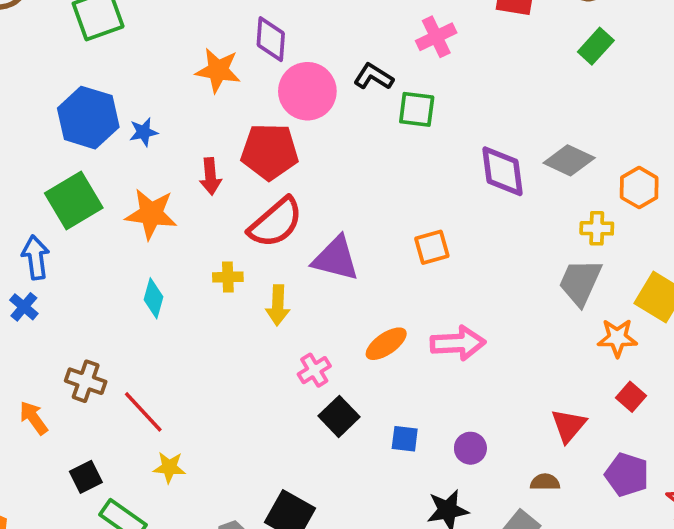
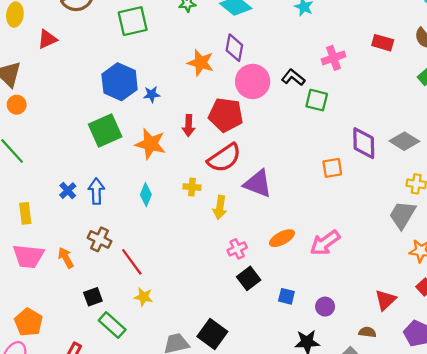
orange square: (432, 247) -> (332, 168), moved
blue arrow: (36, 257) -> (96, 191), moved
pink arrow: (458, 343) -> (325, 243), turned 140

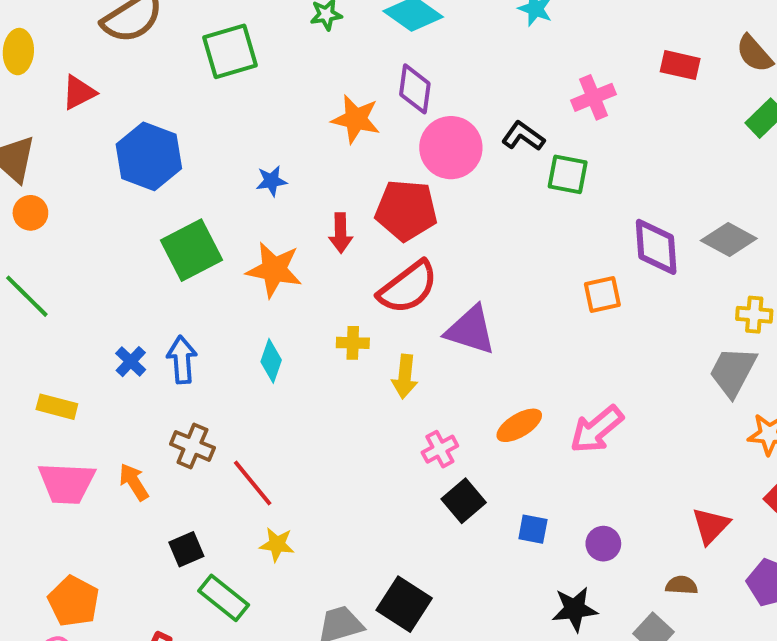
blue hexagon: (120, 82) -> (149, 156), moved
yellow rectangle: (25, 213) -> (57, 407), turned -65

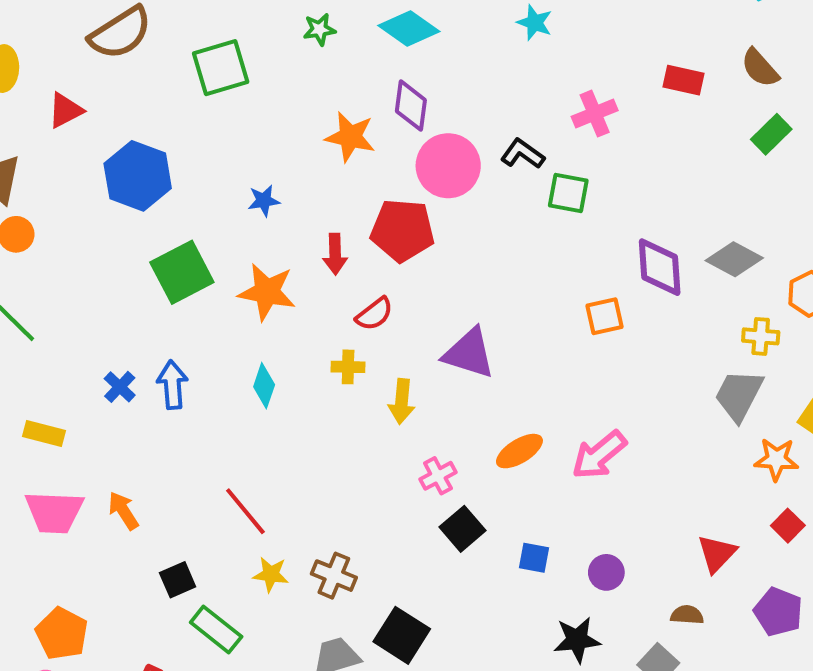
red semicircle: (408, 287) -> (374, 314), moved, size x0.6
brown cross: (192, 446) -> (334, 576), moved

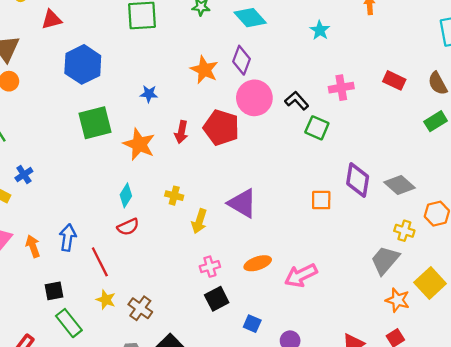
red semicircle: (374, 314) -> (128, 227), moved
blue arrow: (172, 385) -> (68, 238), moved
blue cross: (120, 387) -> (24, 175), moved

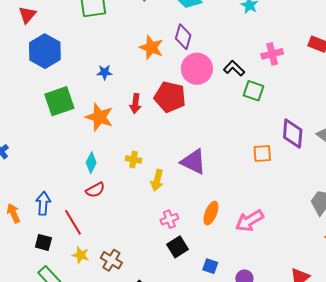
red triangle: (51, 19) -> (27, 15), moved, turned -30
orange ellipse: (258, 263) -> (211, 213), turned -45
black square: (54, 291) -> (43, 242), moved, turned 30

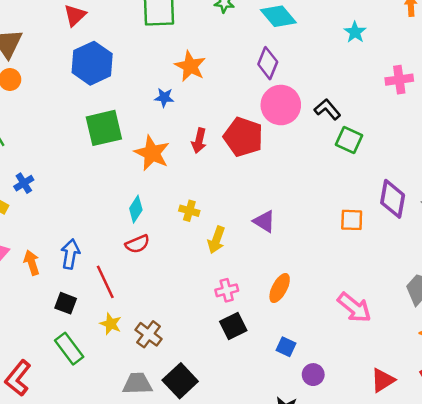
orange star: (151, 47) -> (190, 66), moved
pink cross: (272, 54) -> (399, 80), moved
purple triangle: (193, 162) -> (264, 221), size x0.7
pink arrow: (249, 221) -> (354, 307), moved, turned -116
blue square: (210, 266) -> (286, 347), moved

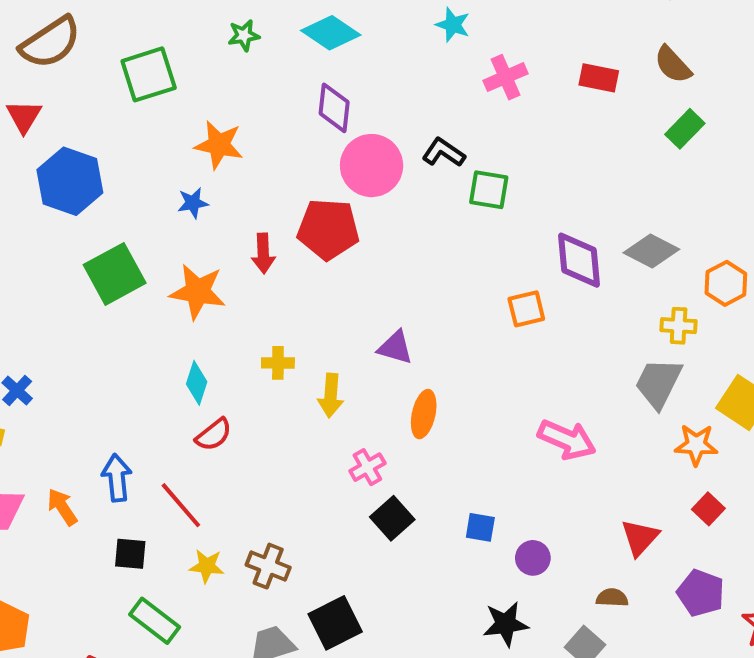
pink cross: (399, 80) -> (506, 77), moved
orange ellipse: (280, 288) -> (424, 414), moved
black square: (180, 381) -> (335, 623), turned 32

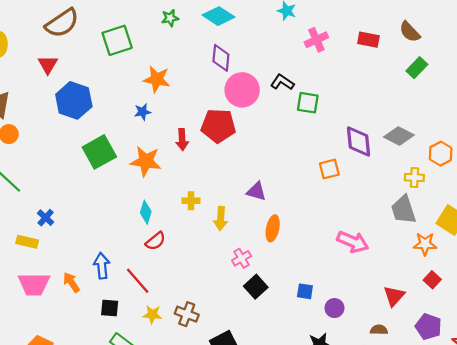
gray trapezoid: (658, 383) -> (404, 210), turned -44

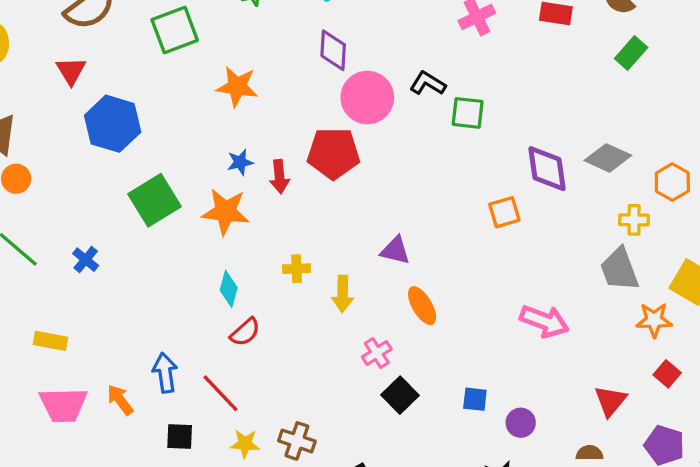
blue star: (143, 112) -> (240, 162), moved
blue cross: (46, 218) -> (86, 260), moved
orange ellipse: (273, 228) -> (422, 306), turned -40

